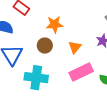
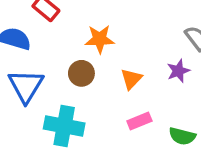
pink rectangle: (81, 72) -> (139, 121), size x0.6

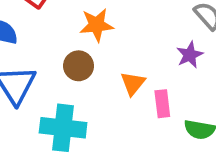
orange triangle: (131, 79) -> (133, 83), moved
pink rectangle: (139, 121) -> (162, 104), moved, turned -70

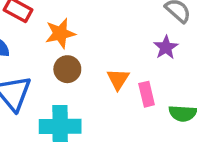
orange star: (97, 25) -> (60, 33), moved

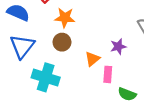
purple star: (166, 47) -> (118, 46), moved

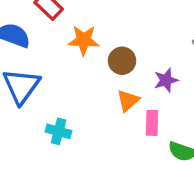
brown circle: (62, 42) -> (122, 61), moved
cyan cross: (46, 77) -> (59, 131), size x0.6

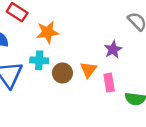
brown circle: (122, 61) -> (62, 73), moved
cyan cross: (59, 131) -> (39, 60), moved

